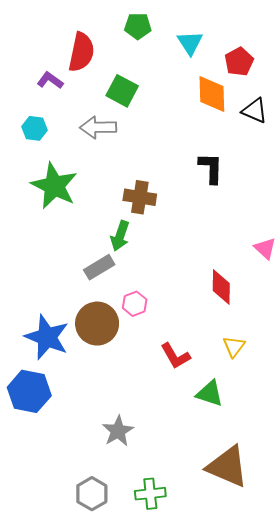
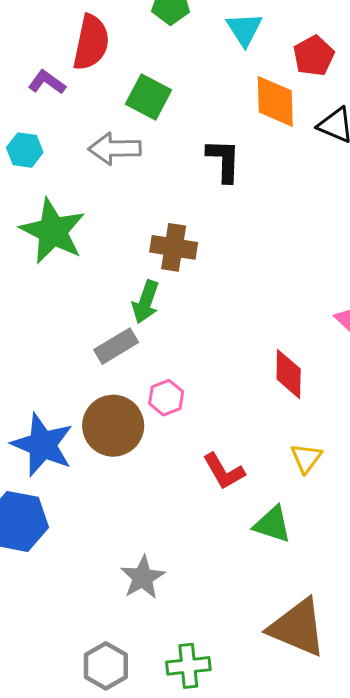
black L-shape: (211, 168) -> (224, 160), moved

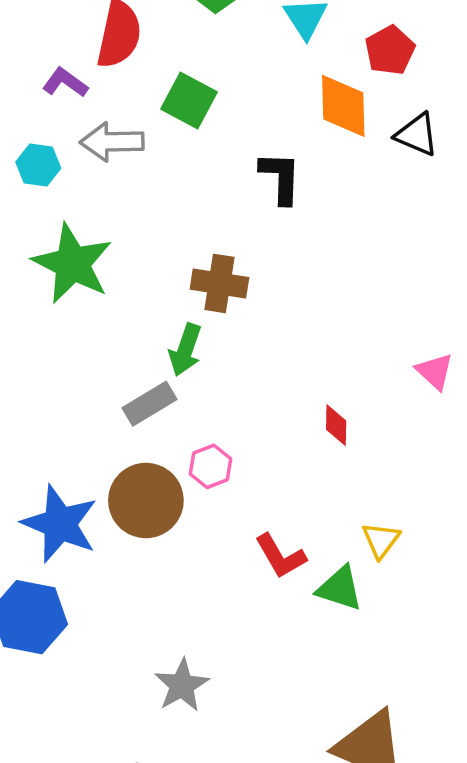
gray arrow: (115, 149) -> (112, 142), moved
red diamond: (289, 374) -> (336, 425), moved, size x0.7
green triangle: (272, 524) -> (340, 588), moved

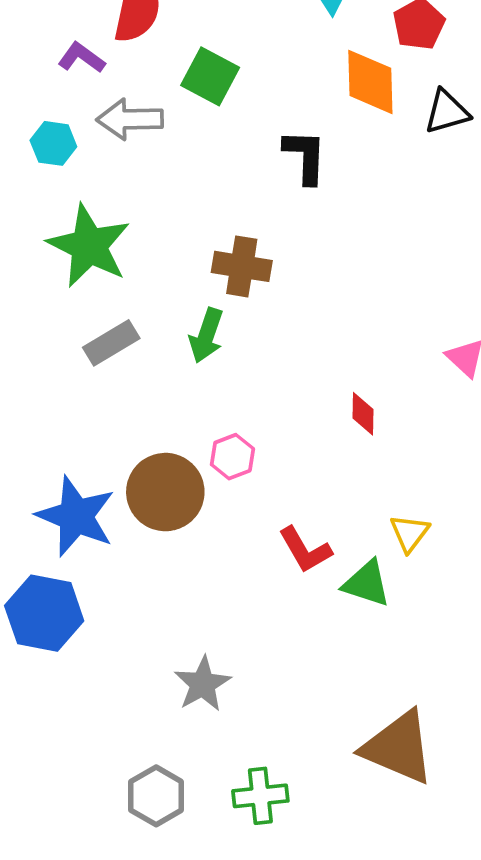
black triangle: (417, 135) -> (447, 112), turned -39
gray rectangle: (149, 404) -> (111, 343), moved

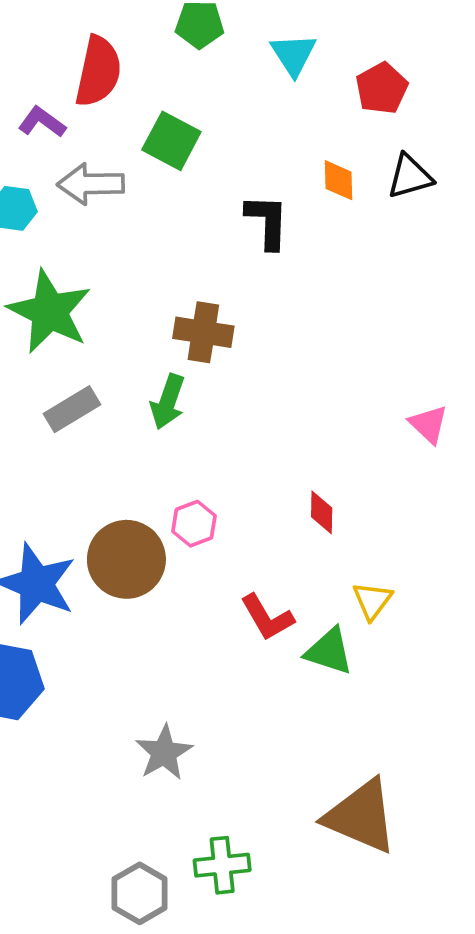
orange diamond: (370, 82) -> (338, 180), moved, size x0.6
red diamond: (363, 414) -> (322, 512), moved
gray hexagon: (156, 796) -> (140, 893), moved

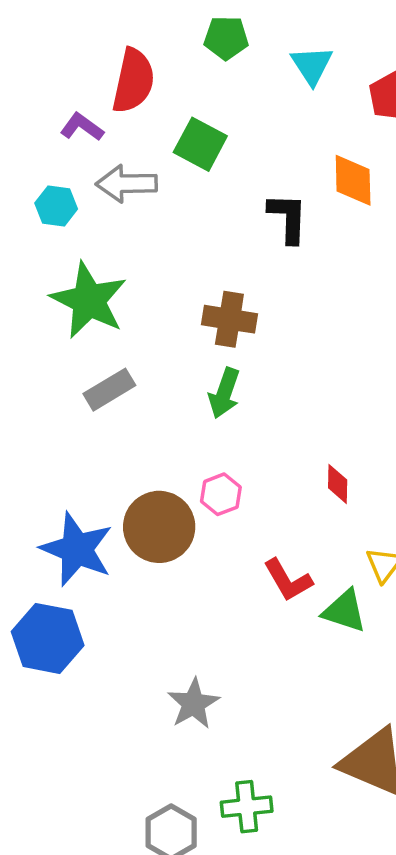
orange diamond: (338, 180) -> (353, 180), size x1.4
green arrow: (168, 402) -> (224, 393), moved

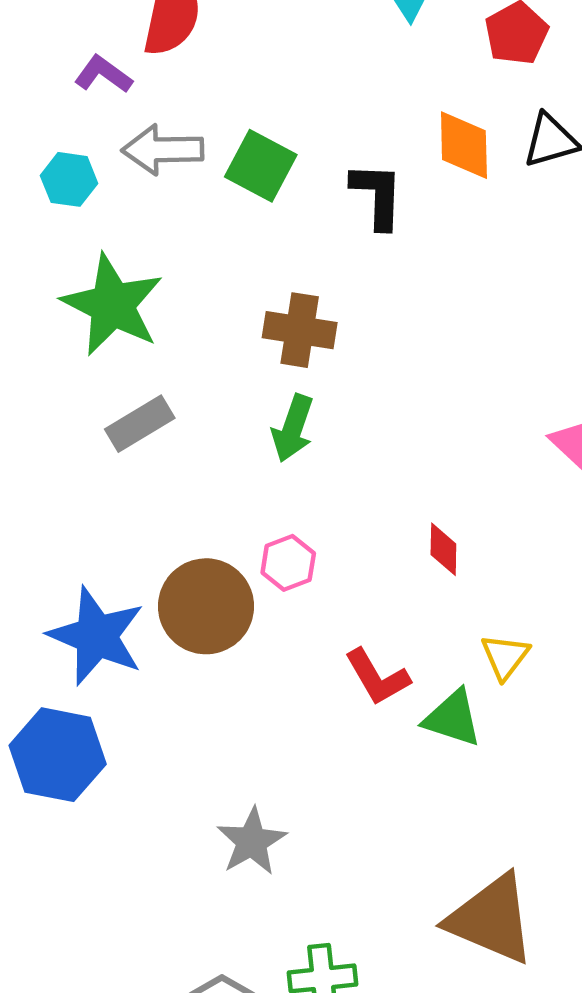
green square: (200, 144) -> (261, 166), moved

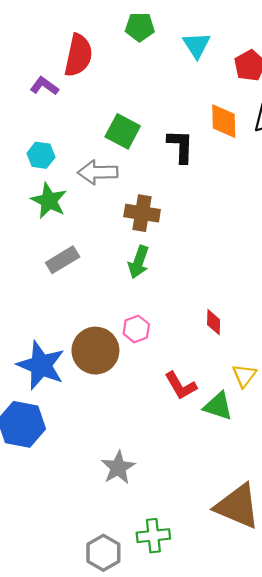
gray arrow: (163, 150) -> (98, 172), moved
cyan hexagon: (69, 179) -> (41, 155), moved
green star: (112, 305) -> (49, 201), size x0.7

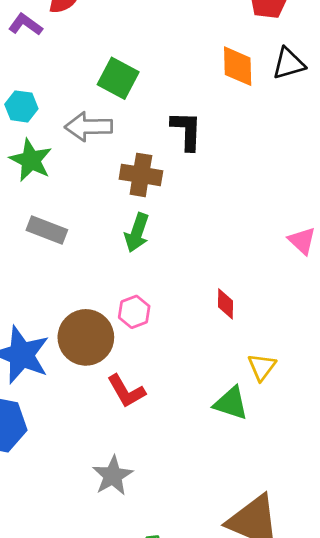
black L-shape: (181, 146) -> (187, 131), moved
gray rectangle: (63, 260) -> (47, 230), turned 52
red L-shape: (181, 386) -> (126, 391), moved

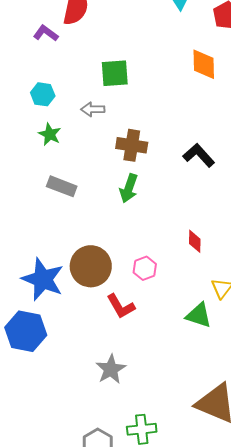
green square: (118, 78) -> (115, 73), turned -32
gray arrow: (89, 127) -> (93, 109), size x0.7
black L-shape: (187, 131) -> (199, 155), moved, turned -44
green star: (31, 160) -> (50, 134), size x0.7
pink hexagon: (134, 312) -> (145, 268), moved

